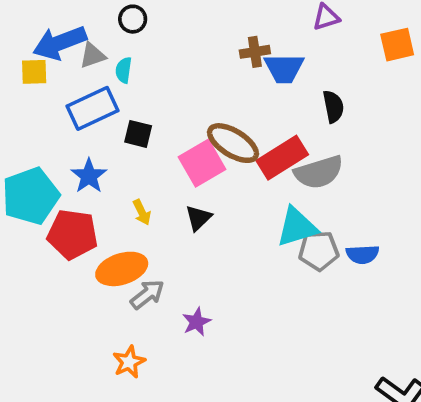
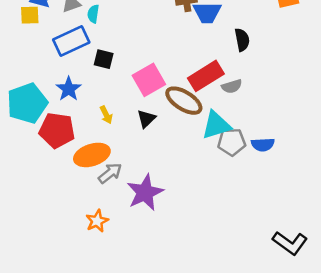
brown ellipse: (233, 143) -> (184, 101), moved
gray semicircle: (319, 172) -> (232, 86), size x0.6
purple star: (197, 322) -> (145, 192), size x1.8

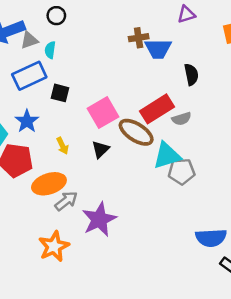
blue semicircle: (263, 145) -> (211, 238), moved, size x1.4
orange star: (97, 221) -> (54, 246), size x1.4

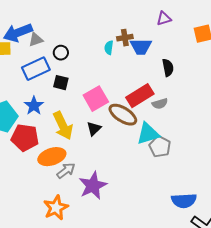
black circle: (56, 16) -> (61, 53), moved
cyan semicircle: (50, 50) -> (109, 48), moved
yellow arrow: (62, 146) -> (63, 126), size x2.0
gray pentagon: (182, 171) -> (160, 147), turned 30

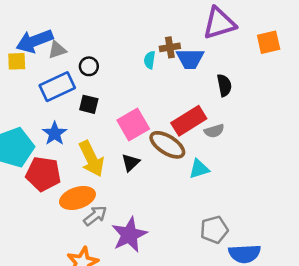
purple triangle: (164, 19) -> (219, 23), size x1.8
cyan triangle: (148, 134) -> (199, 169), size x0.7
gray pentagon: (160, 147) -> (214, 230), moved, turned 30

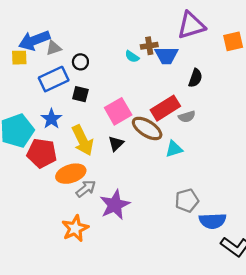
cyan semicircle: (150, 60) -> (132, 57), turned -64
black semicircle: (224, 85) -> (195, 78), turned 30

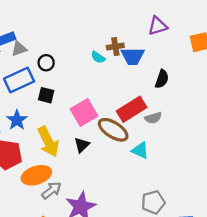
purple triangle: (191, 25) -> (158, 26), size x0.7
cyan triangle: (174, 149) -> (140, 150), turned 42

